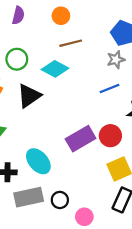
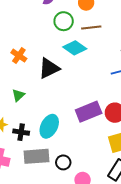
green circle: (17, 59) -> (64, 21), moved
cyan ellipse: (38, 161) -> (49, 126), turned 60

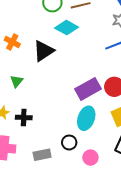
cyan ellipse: (49, 126) -> (86, 118), moved
gray rectangle: (37, 156) -> (42, 155), moved, size x0.7

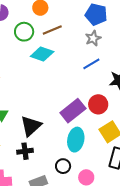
black triangle: (44, 51) -> (31, 126), moved
black cross: (24, 118) -> (25, 151), moved

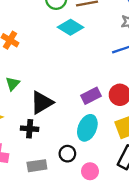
purple rectangle: (73, 111) -> (91, 96), size x0.7

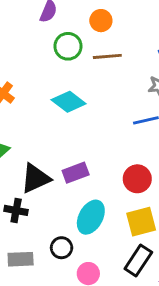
cyan diamond: (70, 27) -> (69, 102), moved
purple rectangle: (91, 96) -> (76, 173), moved

